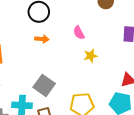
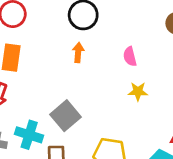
orange arrow: (42, 39) -> (78, 52), turned -104

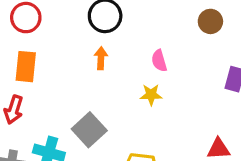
yellow star: (138, 91) -> (151, 95), moved

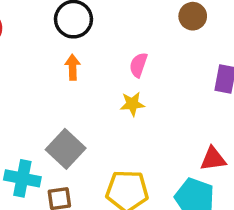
pink semicircle: (159, 61) -> (138, 65), turned 40

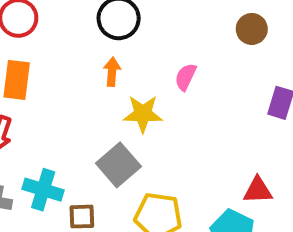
yellow star: (132, 104) -> (143, 114), moved, size x1.4
gray square: (66, 149) -> (118, 165), moved

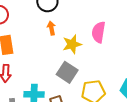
pink semicircle: (186, 77) -> (99, 32), moved, size x1.5

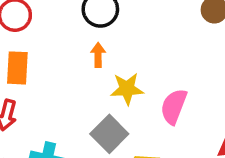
pink semicircle: (99, 32) -> (174, 106), moved

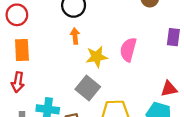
pink semicircle: (174, 106) -> (128, 50), moved

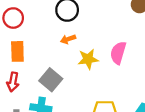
orange arrow: (75, 36) -> (68, 39), turned -104
gray square: (88, 88) -> (51, 80), moved

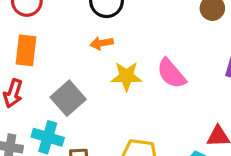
pink semicircle: (118, 53) -> (171, 74), turned -65

